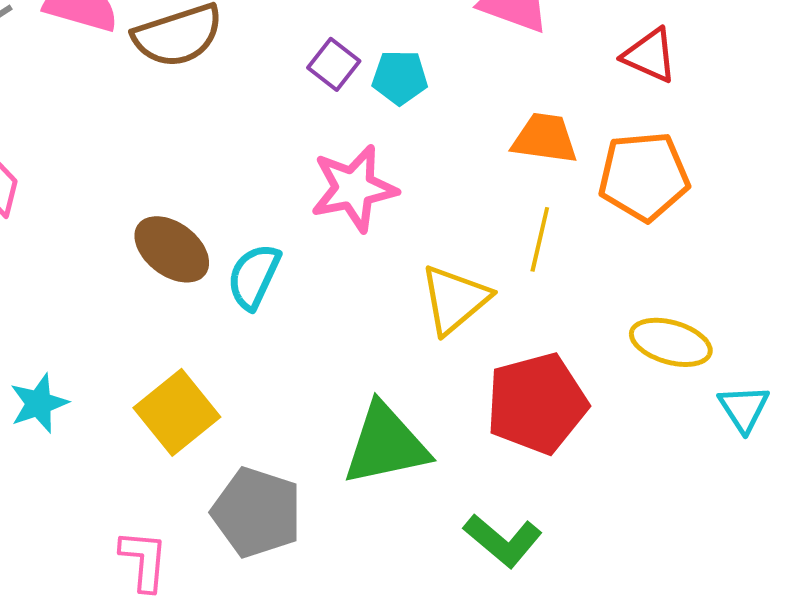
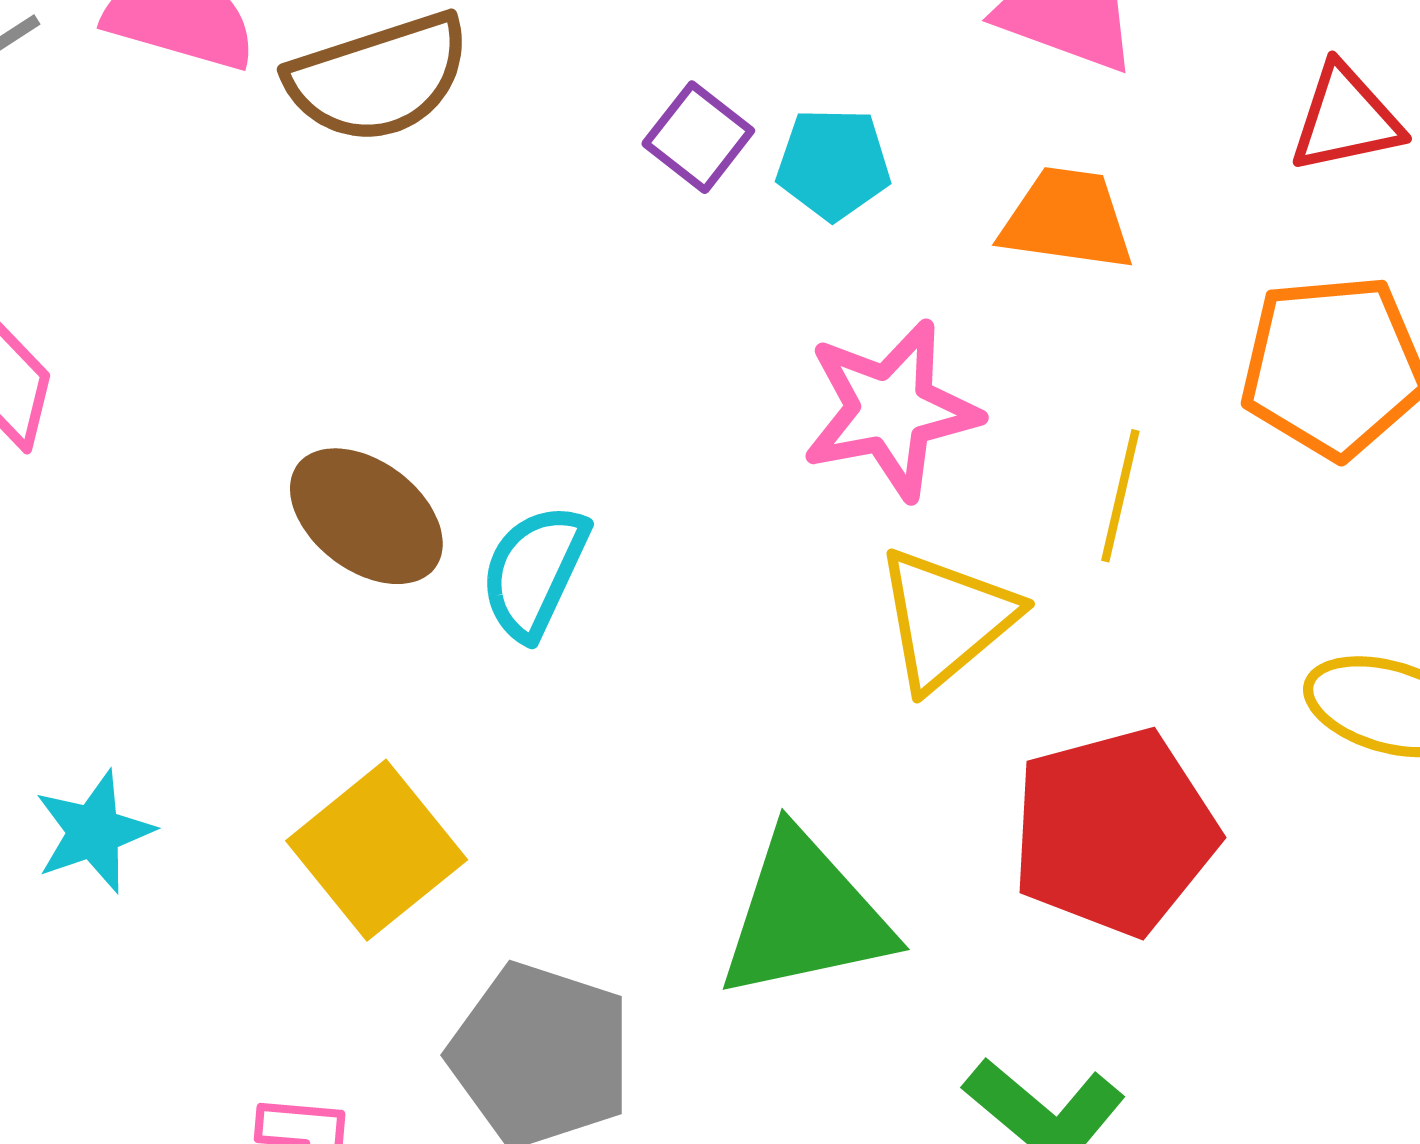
red triangle: (650, 55) -> (1346, 119), turned -36
orange trapezoid: (545, 138) -> (1067, 219), moved
pink star: (354, 188) -> (891, 410), moved

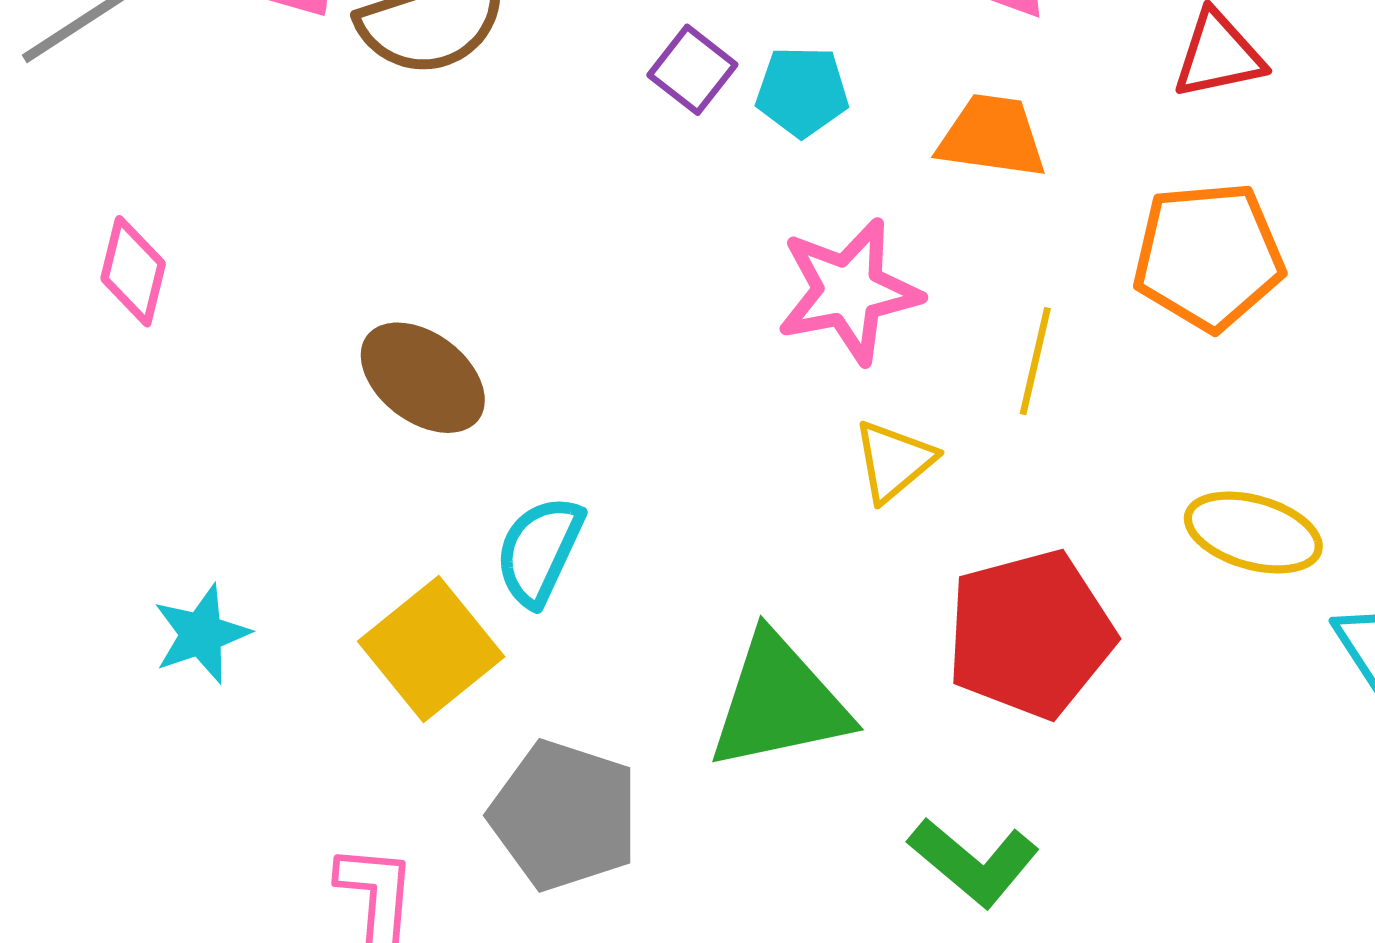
cyan semicircle: (534, 572) -> (539, 551), moved
yellow triangle: (946, 619) -> (894, 461), size x0.7

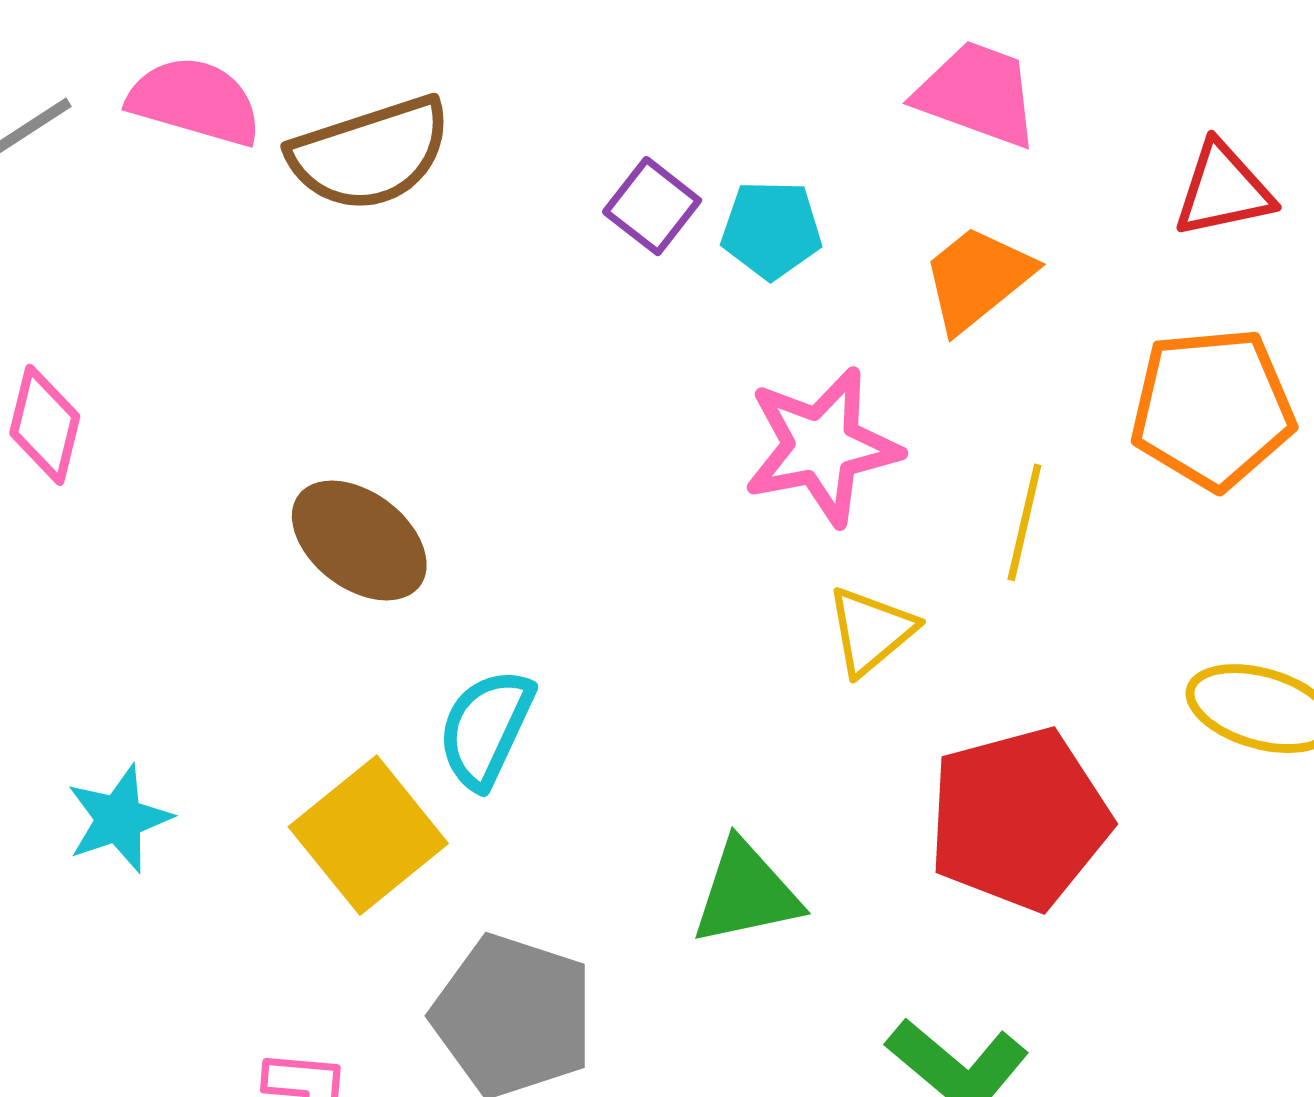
orange trapezoid: (992, 136) -> (977, 278), turned -47
green triangle: (779, 702) -> (746, 893), size x0.7

